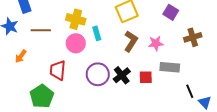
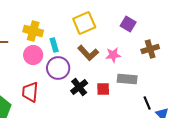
brown L-shape: (131, 41) -> (88, 53), turned 105
red trapezoid: (58, 70) -> (30, 92), moved
purple circle: (98, 74) -> (58, 68), moved

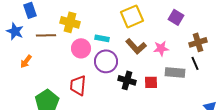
yellow cross: (33, 31) -> (70, 22), moved
cyan rectangle: (54, 45) -> (102, 38), turned -64
black cross: (79, 87) -> (127, 80), turned -36
black line: (147, 103) -> (195, 63), moved

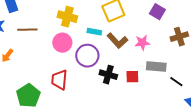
yellow cross: (70, 22) -> (67, 17), moved
cyan rectangle: (102, 38) -> (94, 32), moved
black line: (195, 63) -> (176, 82), moved, turned -32

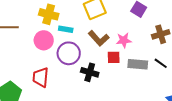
cyan rectangle: (94, 32) -> (66, 29), moved
red square: (132, 77) -> (114, 57), moved
black line: (176, 82) -> (161, 63), moved

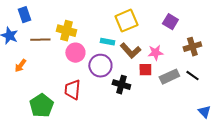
yellow cross: (49, 14) -> (66, 31), moved
cyan rectangle: (66, 29) -> (107, 42), moved
gray rectangle: (138, 64) -> (169, 77), turned -30

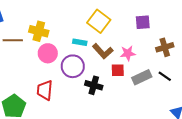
yellow square: (126, 21) -> (99, 21), turned -30
purple square: (170, 22) -> (143, 22), turned -35

